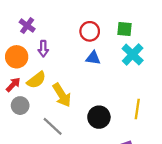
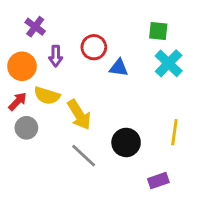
red circle: (90, 31) -> (94, 47), moved
yellow semicircle: (36, 80) -> (47, 96), turned 54
gray line: (53, 126) -> (84, 156), moved

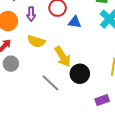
yellow semicircle: (47, 96) -> (36, 41), moved
yellow arrow: (79, 115) -> (63, 57), moved

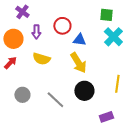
yellow arrow: (63, 57) -> (78, 63), moved
gray circle: (11, 64) -> (22, 95), moved

